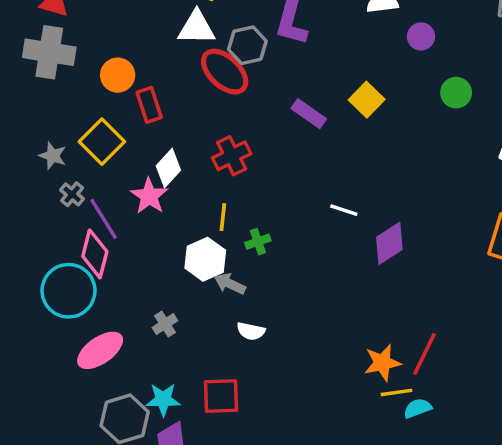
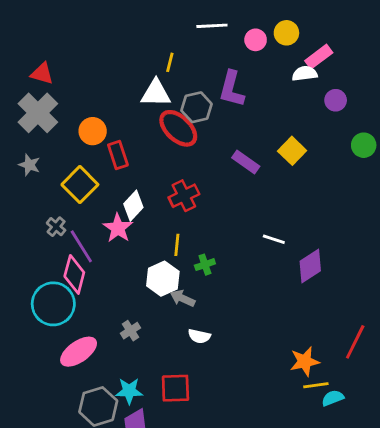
gray cross: (49, 52) -> (38, 113), turned 36
gray star: (53, 156) -> (29, 165), moved
red line: (425, 354) -> (355, 342), moved

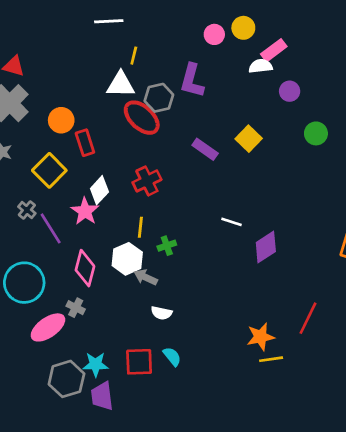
white line: (212, 26) -> (109, 21), moved
pink diamond: (74, 274) -> (85, 268), moved
gray cross: (131, 331) -> (76, 308), moved, turned -30
cyan semicircle: (333, 398) -> (172, 357), moved, turned 72

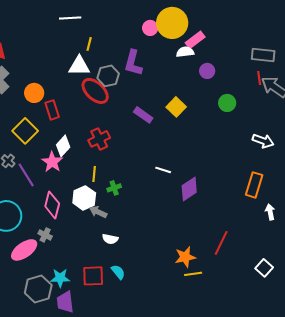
yellow circle: (243, 28) -> (172, 23), size x1.8

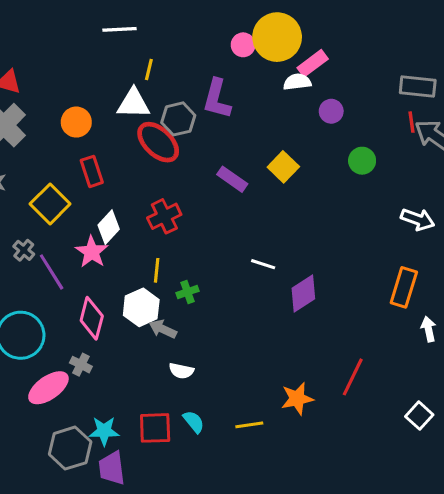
orange circle: (34, 93) -> (76, 122), moved
yellow line: (193, 274) -> (249, 425), moved

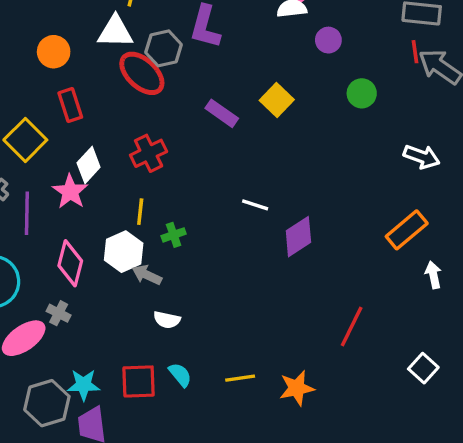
purple line: (52, 272) -> (27, 213), turned 33
orange rectangle: (404, 287) -> (407, 230), turned 33
orange star: (297, 399) -> (297, 388), moved

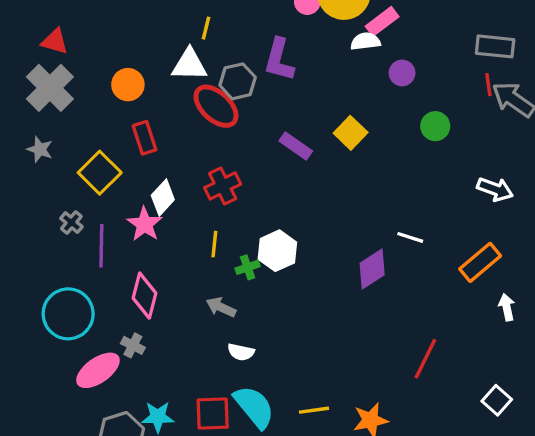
white line: (255, 205) -> (410, 237), moved
white hexagon: (124, 252) -> (277, 251), moved
cyan semicircle: (180, 375) -> (254, 407), size x1.8

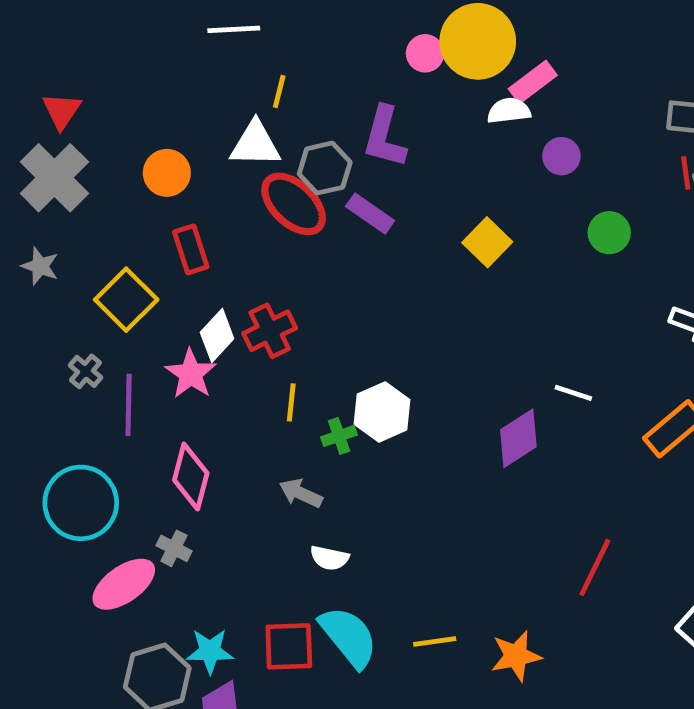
red triangle: (55, 41) -> (62, 111), turned 48
purple rectangle: (296, 146) -> (370, 214), moved
red cross: (223, 186) -> (270, 331), moved

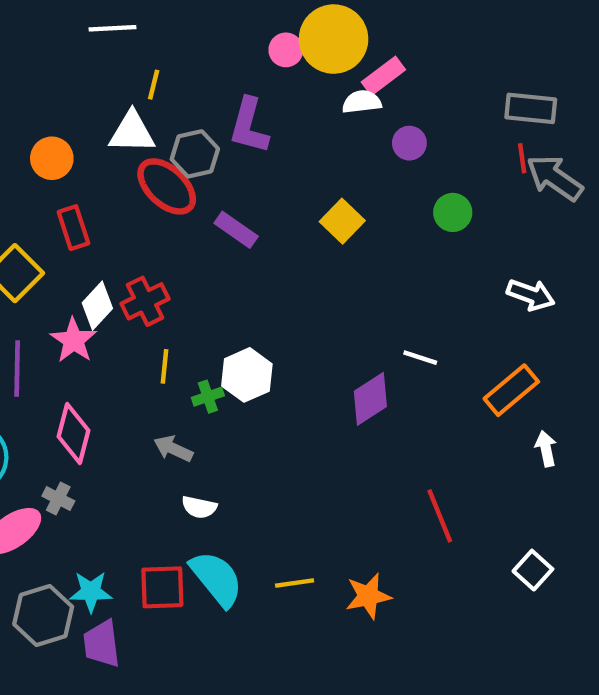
purple rectangle: (370, 214) -> (236, 230), moved
red line: (595, 567) -> (440, 516), turned -48

